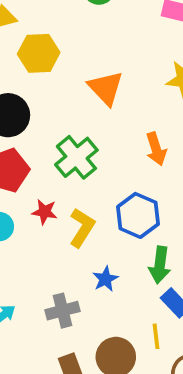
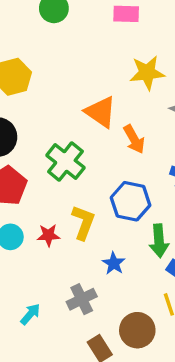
orange triangle: (106, 88) -> (101, 112), moved
red star: (45, 212) -> (48, 235), moved

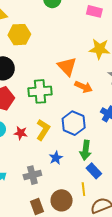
orange arrow: (134, 139) -> (83, 87), turned -48
green cross: (65, 161) -> (40, 91), turned 35

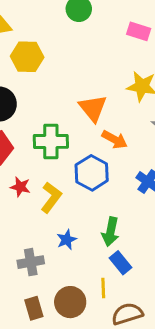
blue hexagon: (74, 123) -> (92, 173), moved
red star: (21, 133) -> (20, 187), moved

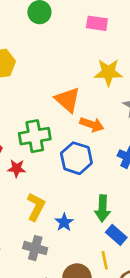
red star: (20, 187) -> (17, 168), moved
yellow L-shape: (51, 197) -> (36, 207), moved
gray cross: (31, 262) -> (35, 248), turned 35

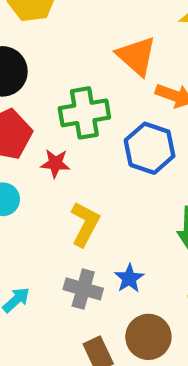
blue star: (64, 222) -> (129, 278), moved

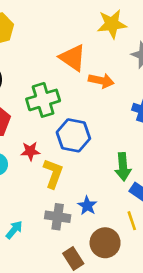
blue hexagon: (150, 148) -> (73, 135), moved
red star: (55, 163) -> (30, 151), moved

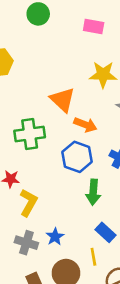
blue hexagon: (73, 135) -> (77, 157), moved
green arrow: (123, 167) -> (93, 192), moved

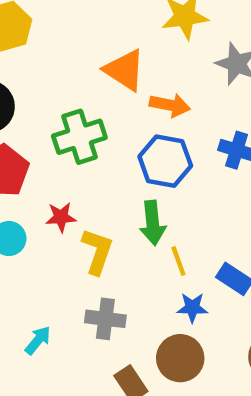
green arrow: (93, 192) -> (153, 223), moved
blue star: (55, 237) -> (192, 308), moved, turned -30
yellow line: (93, 257) -> (178, 261), moved

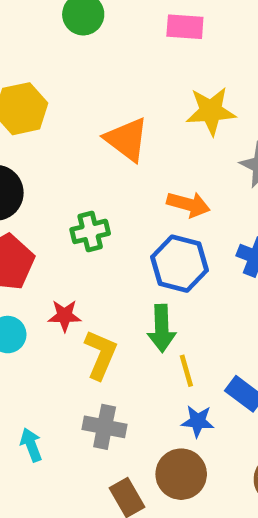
orange triangle: (125, 70) -> (127, 139), moved
green cross: (79, 137) -> (90, 231), size x0.7
cyan arrow: (38, 340) -> (31, 445), turned -64

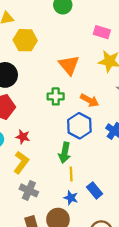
pink rectangle: (185, 27) -> (102, 32), moved
green cross: (90, 231) -> (56, 96), moved
yellow L-shape: (101, 355) -> (21, 162), moved

